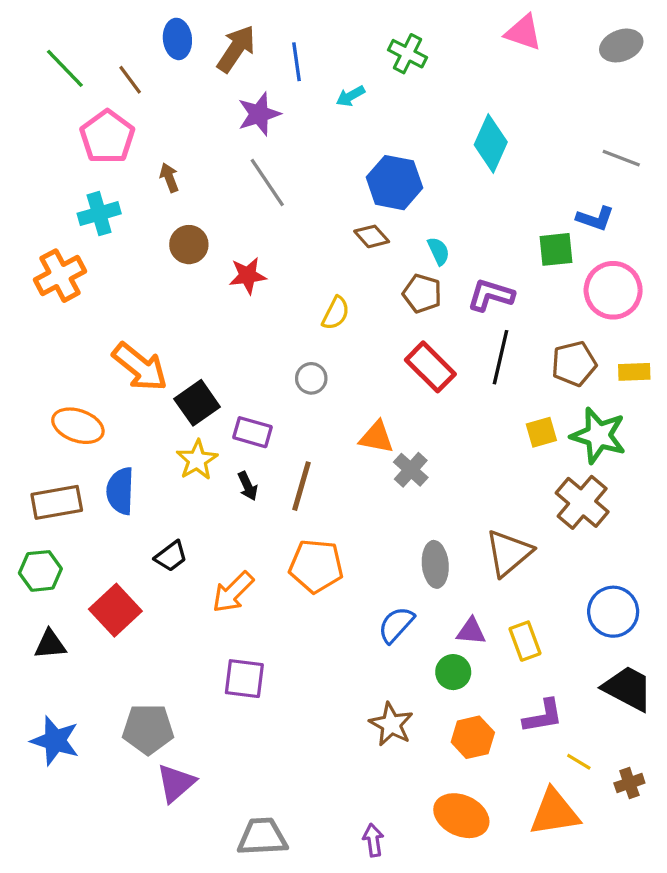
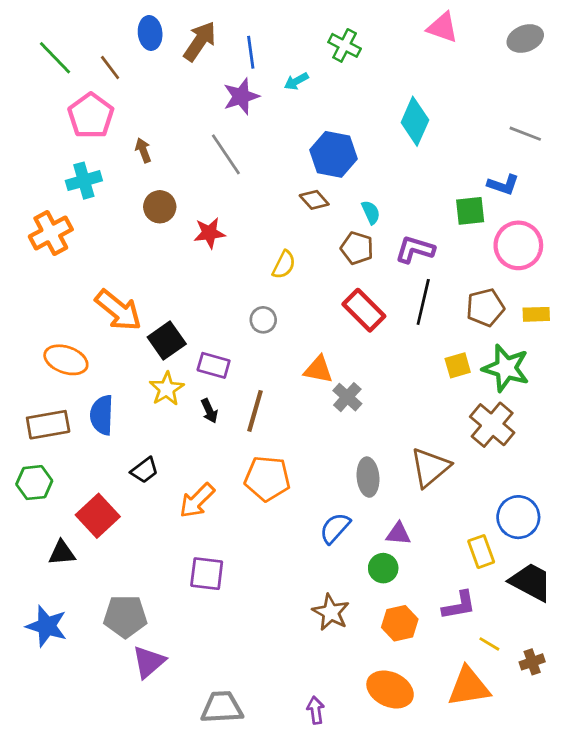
purple star: (259, 114) -> (241, 96), moved
yellow rectangle: (525, 641) -> (481, 552), moved
black triangle: (50, 644) -> (62, 553), moved

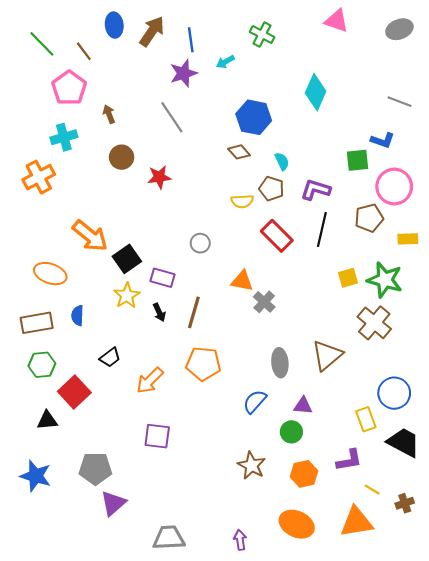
yellow semicircle: (284, 265) -> (242, 201), moved, turned 60
brown pentagon: (485, 307) -> (369, 218), moved
blue semicircle: (102, 415) -> (78, 315), size x0.7
green hexagon: (34, 483) -> (42, 365), moved

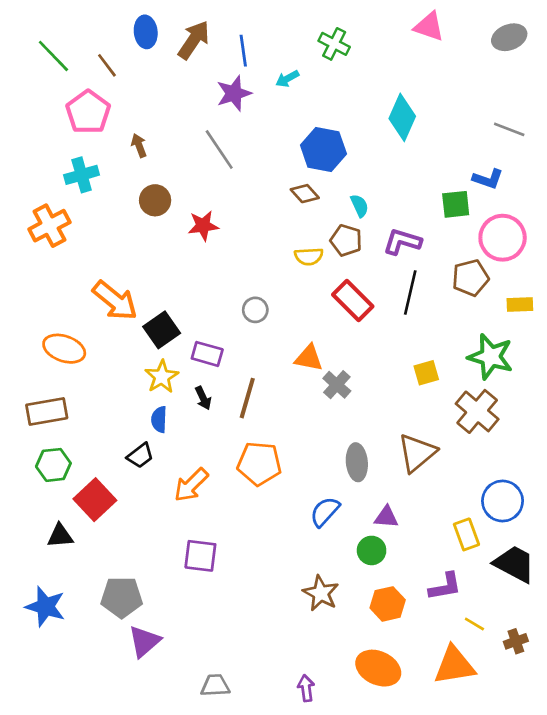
yellow square: (348, 278) -> (426, 373), moved
blue semicircle: (78, 315) -> (159, 419), moved
gray trapezoid: (169, 538) -> (215, 685), size x0.7

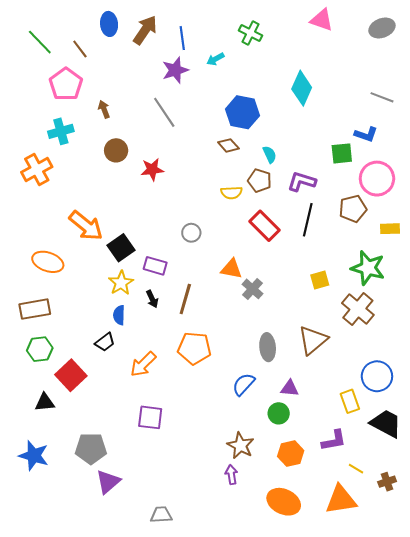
purple arrow: (306, 688) -> (231, 475), moved

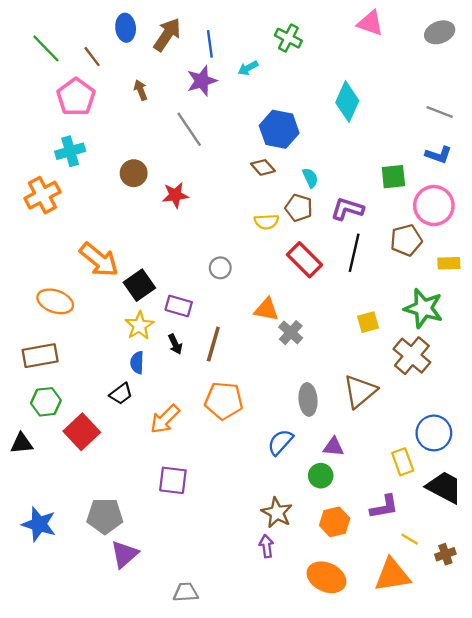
brown arrow: (104, 109) -> (141, 90), moved
blue L-shape: (366, 134) -> (438, 155), moved
black triangle: (45, 402) -> (22, 443), moved

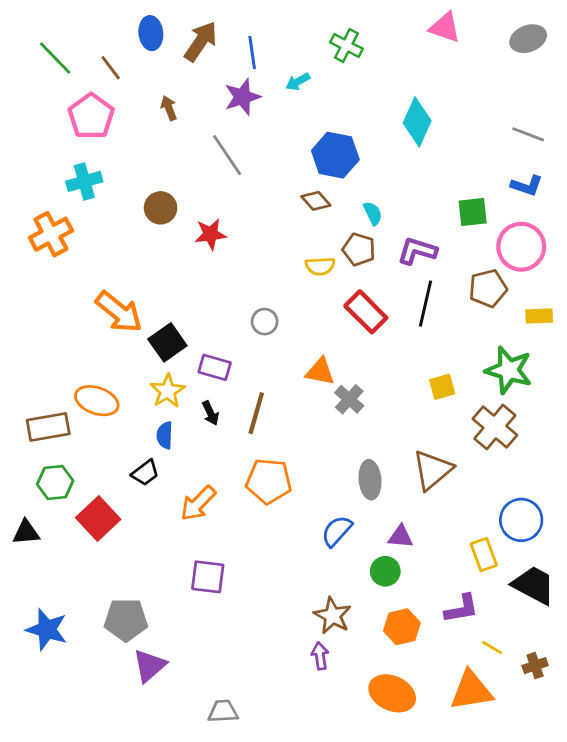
orange ellipse: (55, 301) -> (97, 401), moved

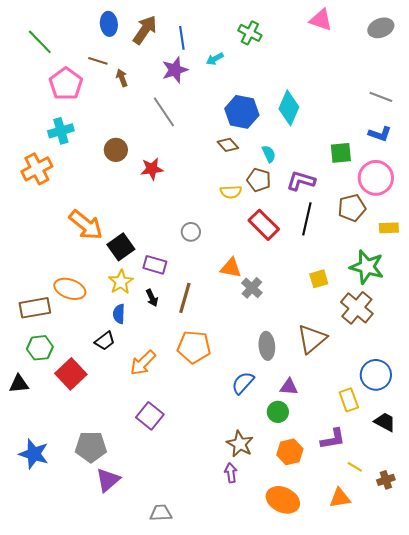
brown line: (111, 68) -> (98, 61), moved, turned -36
cyan diamond: (417, 122) -> (289, 108), moved
purple square: (208, 577) -> (150, 416), turned 32
black trapezoid: (534, 585) -> (385, 422), size x0.7
orange triangle: (471, 691) -> (340, 498), size x0.7

